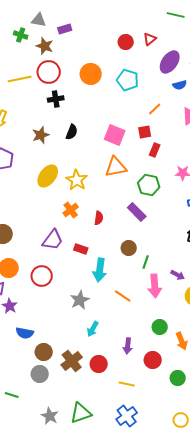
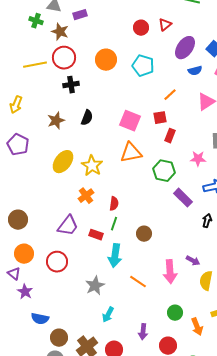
purple rectangle: (137, 212) -> (183, 198), moved
green line: (146, 262) -> (114, 224), moved

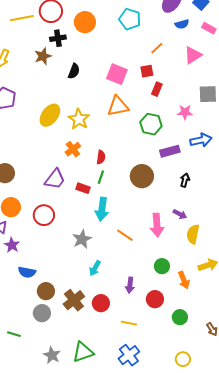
orange circle: (106, 60) -> (85, 22), moved
brown star: (56, 121) -> (43, 56), moved
purple rectangle: (183, 198) -> (170, 151), turned -60
black arrow: (207, 221) -> (185, 180), moved
brown circle: (144, 234) -> (142, 176), moved, size x1.5

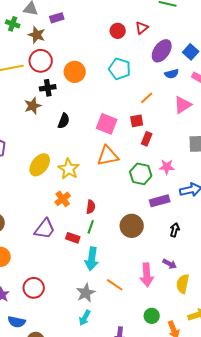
pink star: (185, 112) -> (167, 167), moved
red circle: (44, 215) -> (34, 288), moved
gray star: (82, 239) -> (86, 293), moved

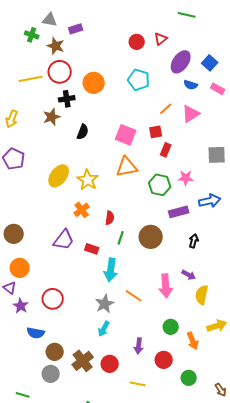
blue semicircle: (172, 74) -> (191, 85), turned 32
pink triangle: (183, 105) -> (191, 114), moved
green line: (91, 227) -> (121, 238), moved

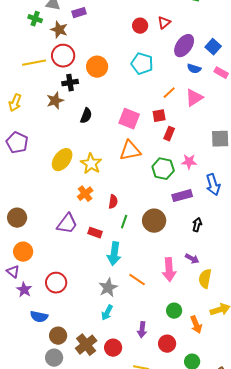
blue arrow: (210, 201) -> (213, 185), turned 85

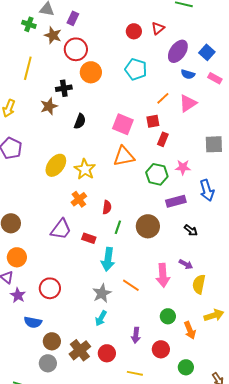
purple rectangle: (79, 13) -> (73, 18), turned -48
red circle: (63, 56) -> (76, 49), moved
yellow line: (34, 63) -> (28, 68), turned -65
black arrow: (197, 225) -> (191, 230), turned 112

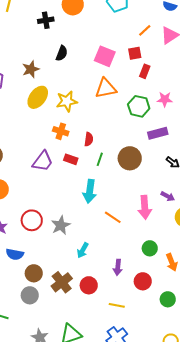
brown star: (49, 106) -> (31, 69), moved
yellow star: (85, 169) -> (67, 101), turned 30
orange cross: (79, 199) -> (61, 131), turned -35
red rectangle: (89, 238) -> (71, 159), moved
gray star: (102, 293) -> (61, 225), moved

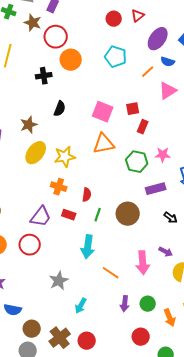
orange line: (145, 30) -> (148, 72), moved
red circle: (32, 220) -> (30, 245), moved
purple arrow: (118, 267) -> (125, 304), moved

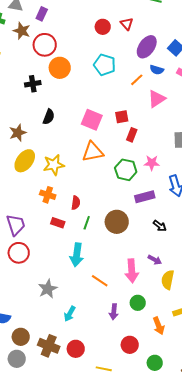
red triangle: (138, 16) -> (127, 24), turned -32
purple trapezoid: (41, 217) -> (16, 225), moved, turned -55
green circle: (148, 304) -> (138, 303), moved
brown cross: (60, 338) -> (49, 346), turned -30

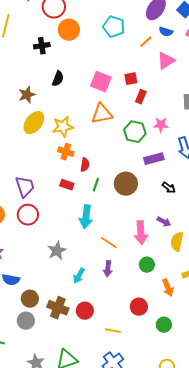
orange cross: (48, 195) -> (66, 152), moved
purple arrow: (114, 312) -> (108, 269), moved

